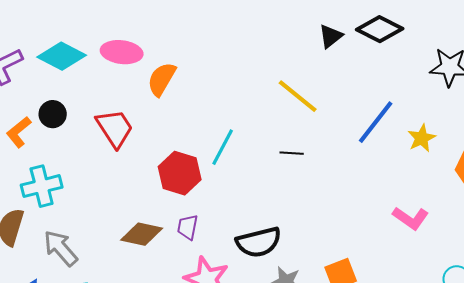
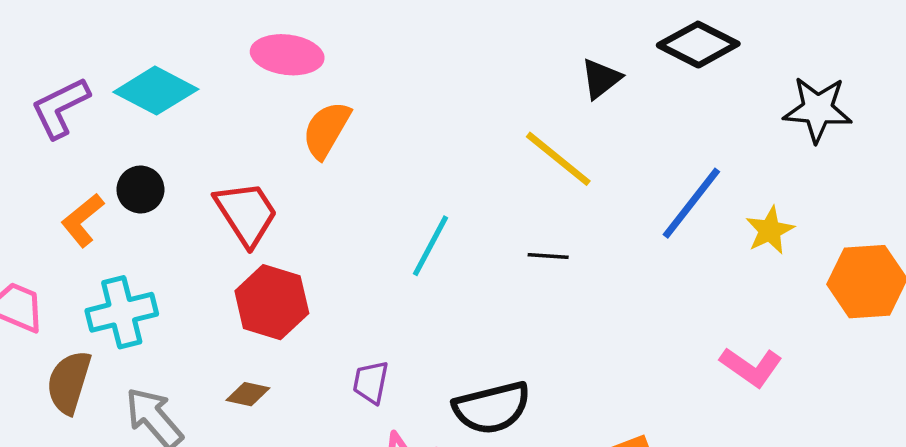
black triangle: (331, 36) -> (601, 79), moved
pink ellipse: (122, 52) -> (287, 55), moved
red hexagon: (180, 173) -> (272, 302), moved
brown diamond: (142, 234) -> (248, 394), moved, size x0.6

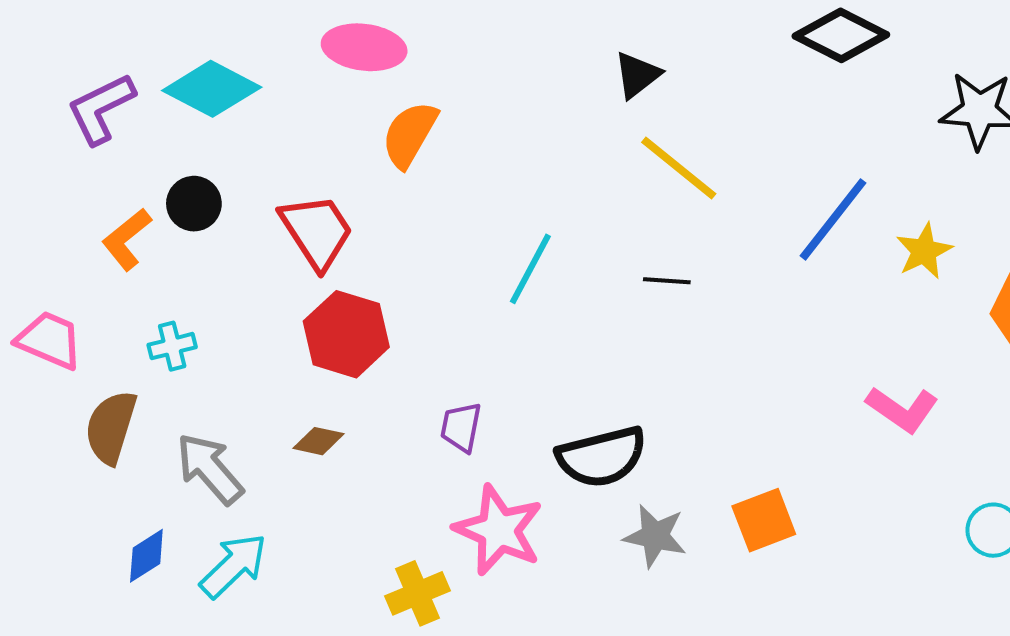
black triangle: (601, 79) -> (637, 75), moved
cyan cross: (122, 312) -> (172, 346), size x0.6

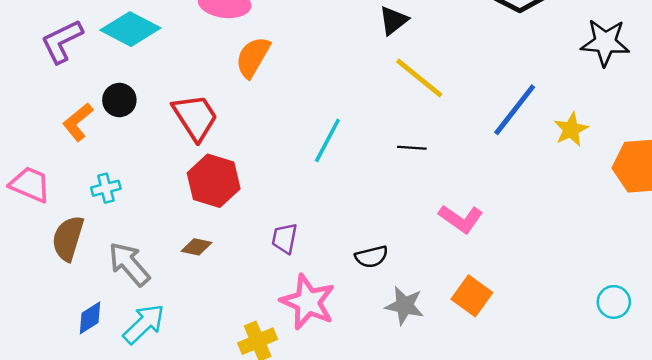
pink L-shape: (902, 409) -> (461, 219), moved
black semicircle: (602, 457) -> (371, 257), size x0.6
orange square: (764, 520) -> (472, 296), turned -33

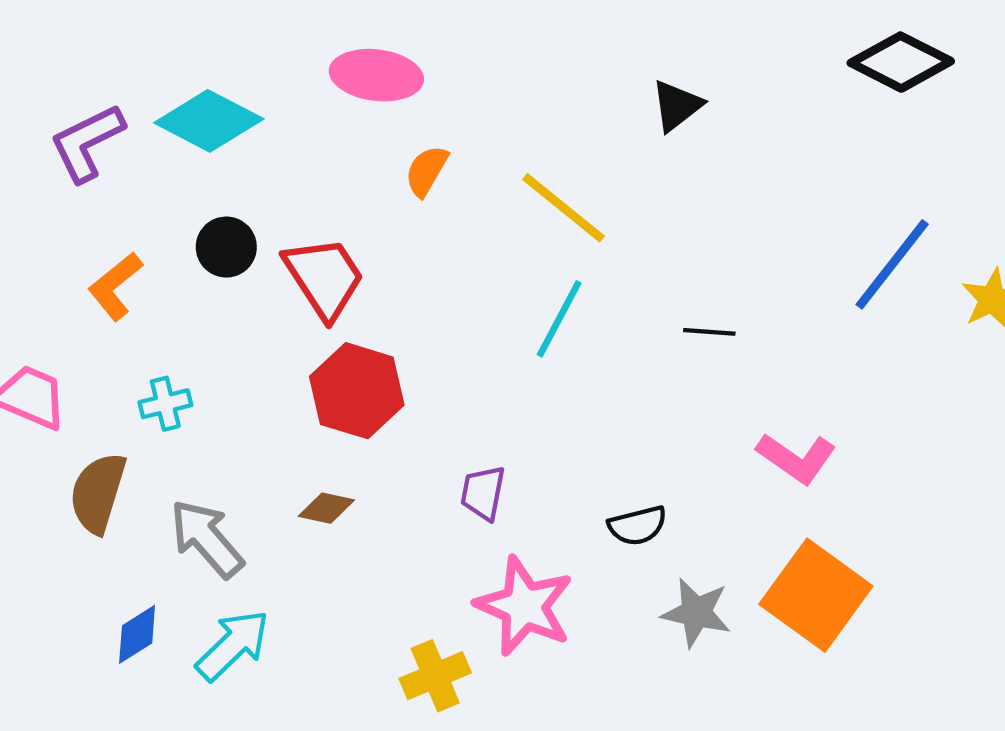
orange semicircle: (253, 57) -> (426, 171), size x0.7
yellow line: (419, 78) -> (564, 208), moved
black circle: (119, 100) -> (226, 247), moved
orange square: (472, 296) -> (816, 595), size x1.5

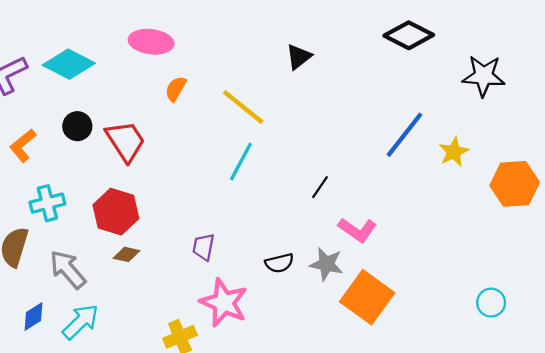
black line: (709, 332) -> (320, 187), moved, turned -60
red hexagon: (357, 391) -> (116, 212), moved
cyan cross: (165, 404) -> (47, 203), size x1.4
gray star: (696, 613) -> (326, 264), moved

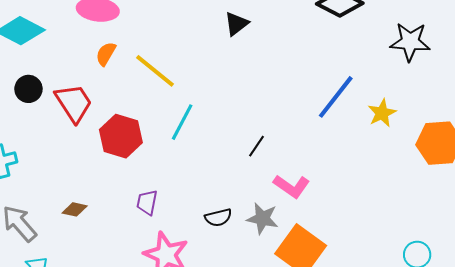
orange semicircle: (176, 89) -> (106, 54), moved
yellow line: (243, 107) -> (155, 71), moved
red hexagon: (116, 212) -> (121, 136), moved

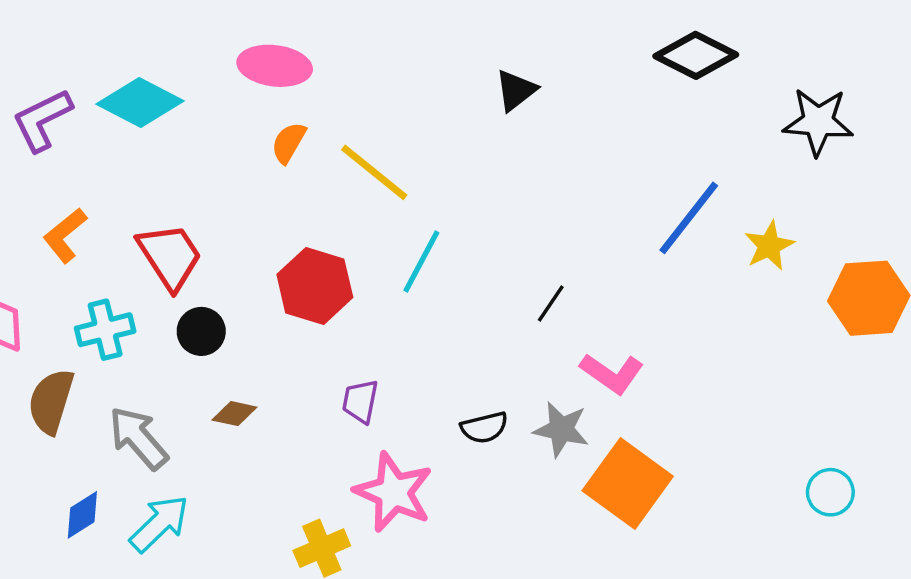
black circle: (28, 89) -> (201, 331), moved
red trapezoid: (74, 103) -> (170, 256), moved

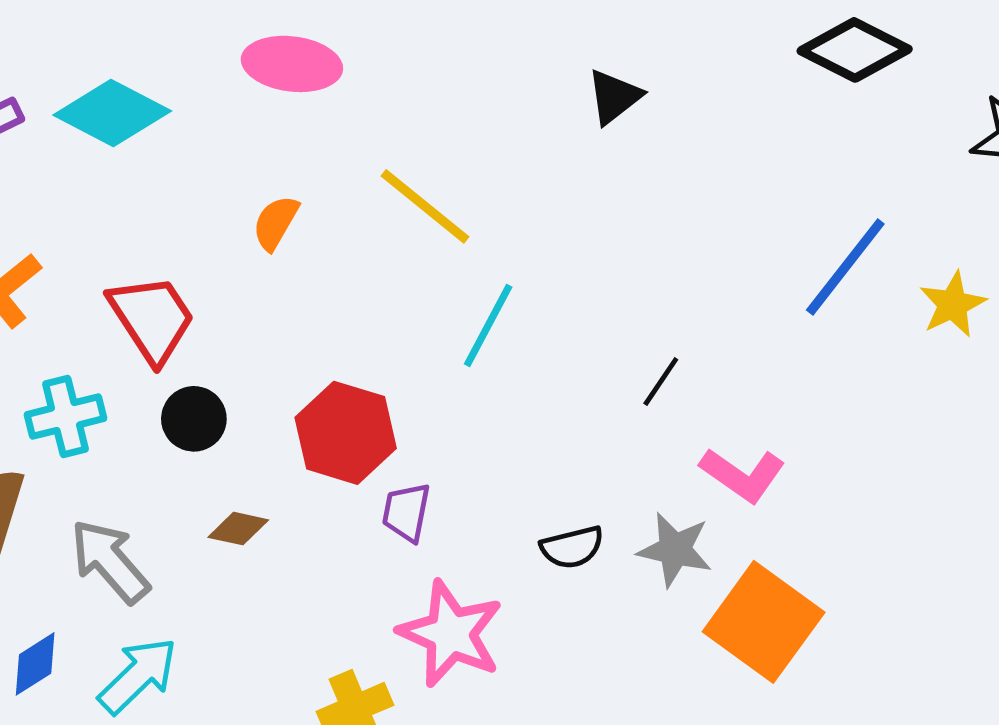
orange semicircle: (289, 143) -> (276, 223), moved
red hexagon: (315, 286) -> (346, 433), moved

